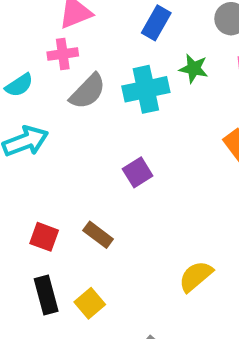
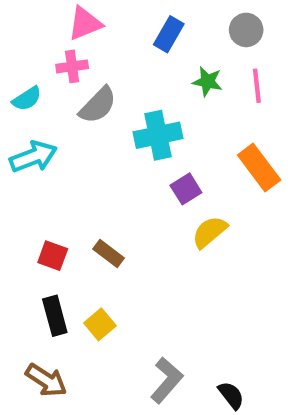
cyan cross: (146, 89) -> (158, 135), moved
purple square: (138, 172) -> (186, 189), moved
yellow semicircle: (196, 276) -> (210, 232), moved

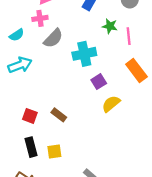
pink line: (257, 86) -> (129, 36), moved
yellow square: (100, 324) -> (54, 151), turned 32

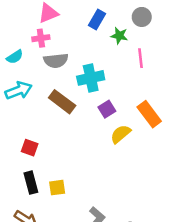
green star: (110, 26) -> (119, 36), moved
gray semicircle: (53, 38) -> (56, 61), turned 40
orange rectangle: (136, 70) -> (149, 114), moved
brown rectangle: (59, 115) -> (62, 102), moved, size x1.5

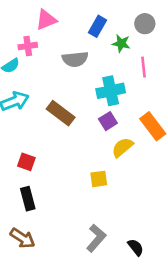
pink cross: (41, 38) -> (28, 46), moved
gray semicircle: (56, 61) -> (75, 59), moved
cyan cross: (91, 78) -> (111, 91), moved
yellow square: (57, 188) -> (99, 179), moved

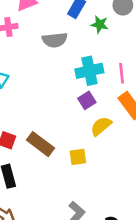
pink line: (144, 67) -> (122, 73), moved
brown rectangle: (61, 113) -> (41, 144), moved

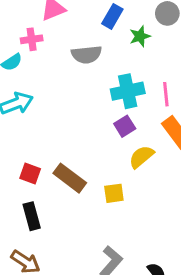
green star: (100, 24) -> (140, 36), turned -30

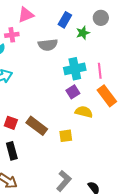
yellow semicircle: (141, 157) -> (84, 112), turned 54

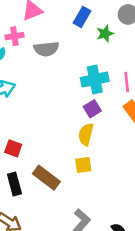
gray semicircle: (48, 45) -> (46, 49), moved
yellow semicircle: (84, 112) -> (86, 134), moved, turned -90
brown rectangle: (37, 126) -> (46, 178), moved

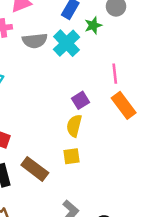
cyan cross: (95, 79) -> (67, 43), moved, turned -32

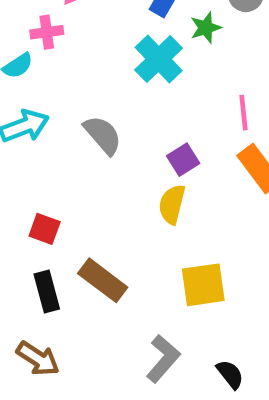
gray semicircle: (35, 41) -> (103, 135), moved, turned -125
yellow square: (72, 156) -> (203, 285), moved, size x1.5

